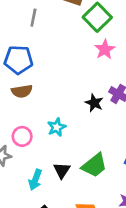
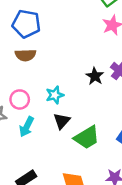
black triangle: (62, 170) -> (62, 121), moved
cyan arrow: (35, 180) -> (27, 127), moved

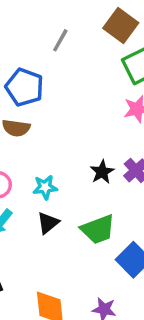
green trapezoid: (87, 138) -> (98, 229), moved

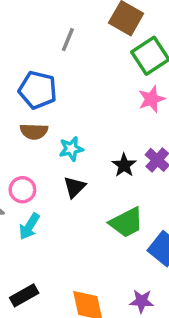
cyan star: (45, 187) -> (71, 149), moved
black triangle: (48, 223) -> (74, 187), moved

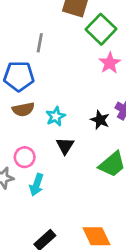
gray line: (68, 40) -> (40, 43), moved

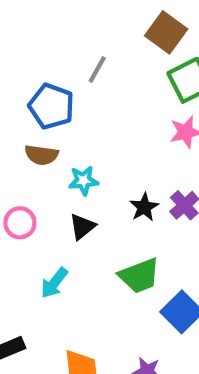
cyan arrow: (37, 185) -> (54, 283), moved

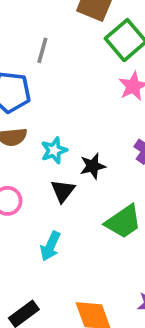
black star: (144, 207) -> (93, 166), moved, turned 30

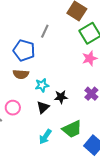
cyan arrow: (50, 246) -> (45, 137), moved

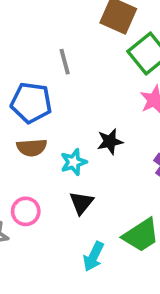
gray line: (45, 31) -> (65, 62), turned -32
black star: (61, 97) -> (110, 142), moved

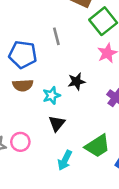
gray line: (65, 62) -> (56, 36), moved
pink circle: (26, 211) -> (20, 142), moved

